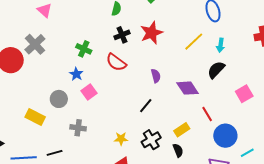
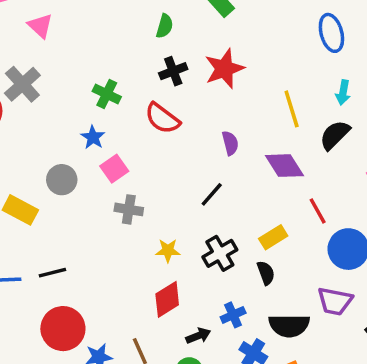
yellow line: (194, 42) -> (292, 109), moved, turned -65
gray cross: (78, 128) -> (129, 209), moved

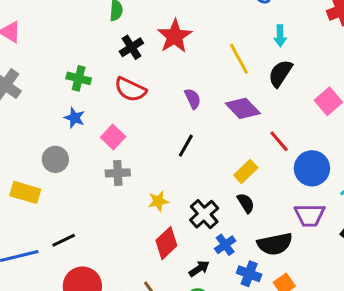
pink square: (114, 169) -> (113, 137), moved
black cross: (220, 253) -> (204, 214), moved

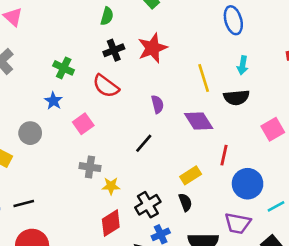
black semicircle: (280, 73) -> (236, 97), turned -140
red line: (279, 141) -> (224, 155), turned 42
gray cross: (118, 173) -> (90, 167), moved

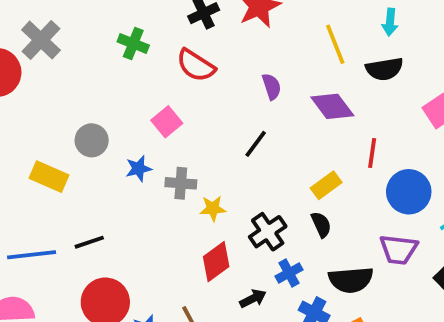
blue star: (53, 101) -> (138, 169), moved, turned 30

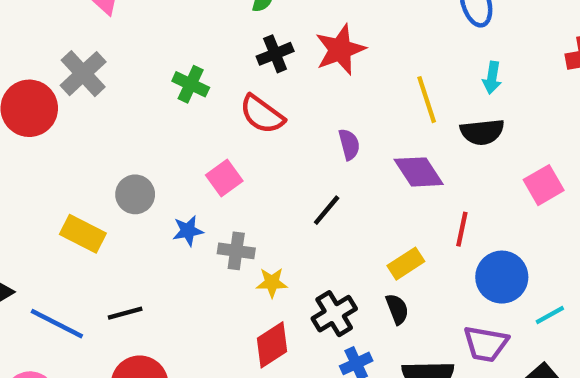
blue line: (32, 255) -> (57, 324), turned 30

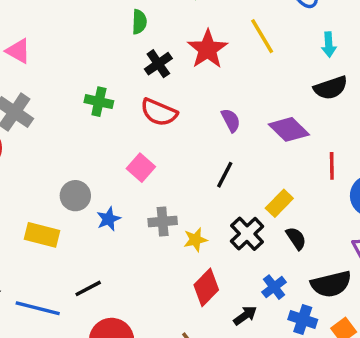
yellow line: (427, 100) -> (262, 36), moved
blue star: (188, 231) -> (109, 219), moved
yellow rectangle: (406, 264) -> (279, 203), moved
black cross: (334, 314) -> (247, 234), moved

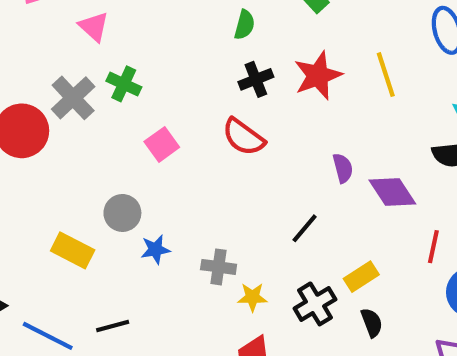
green cross: (99, 102) -> (124, 84), moved
purple semicircle: (231, 120) -> (343, 168), moved
pink square: (141, 168) -> (162, 144), moved

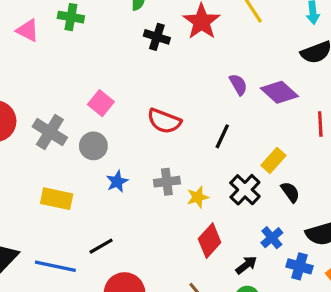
black cross: (256, 79) -> (157, 37), turned -35
green cross: (124, 84) -> (71, 17), moved
gray cross: (73, 98) -> (50, 132), moved
red semicircle: (243, 137) -> (164, 121), moved
gray circle: (122, 213) -> (93, 146), moved

